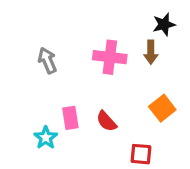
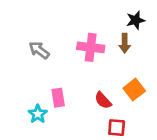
gray arrow: (47, 60) -> (39, 50), turned -30
red semicircle: (106, 121) -> (103, 100), moved

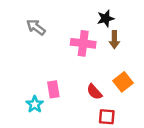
black star: (136, 20) -> (106, 18), moved
gray arrow: (39, 50) -> (36, 27), moved

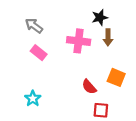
orange square: (123, 82) -> (116, 77), turned -30
pink rectangle: (53, 89) -> (39, 53), moved, turned -42

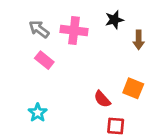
brown arrow: (108, 37) -> (139, 40), moved
pink cross: (79, 41) -> (74, 30), moved

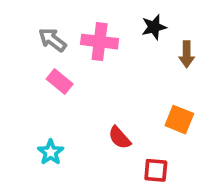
red semicircle: (102, 99) -> (120, 138), moved

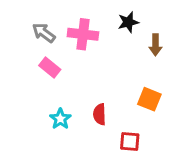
red semicircle: (120, 138) -> (100, 114), turned 40
cyan star: (51, 152) -> (60, 119), moved

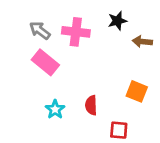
brown arrow: (155, 45) -> (142, 42), turned 96
pink rectangle: (50, 67) -> (45, 62), size x1.4

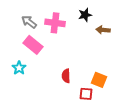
orange square: (137, 91) -> (99, 80), moved
cyan star: (55, 109) -> (19, 68), moved

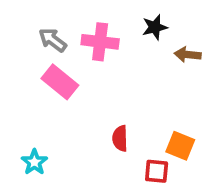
cyan star: (19, 68) -> (34, 162), moved

